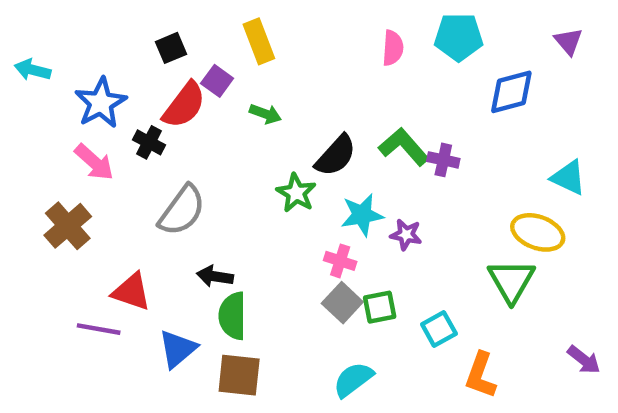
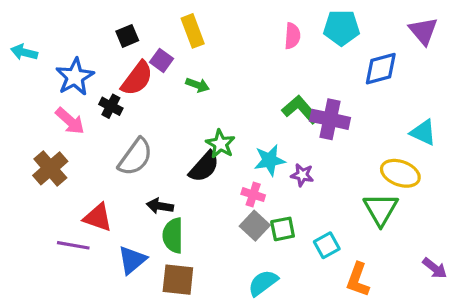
purple triangle: (568, 41) -> (423, 31), size x1.4
black semicircle: (336, 156) -> (204, 167), moved
purple cross: (443, 160) -> (330, 119), size x1.6

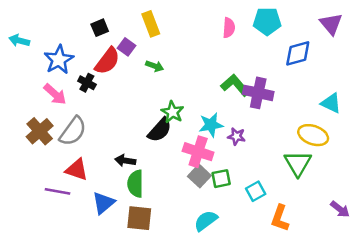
gray semicircle: (135, 157) -> (73, 131), moved
pink cross: (253, 195) -> (198, 152), size x1.6

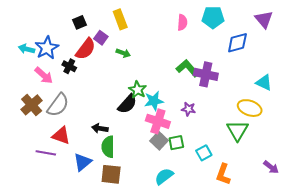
cyan arrow: (19, 41) -> (26, 49), moved
cyan star: (211, 125) -> (154, 101), moved

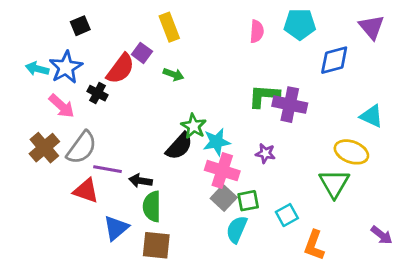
black square: (79, 22) -> (80, 26), moved
green L-shape: (187, 68) -> (264, 96), turned -45
purple line: (46, 153) -> (108, 169), moved
cyan semicircle: (164, 176) -> (237, 229), moved, turned -30

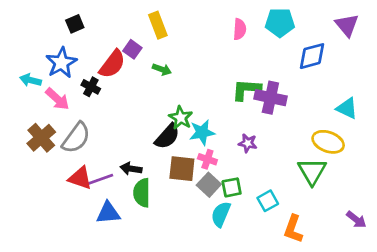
cyan arrow: (37, 69) -> (31, 80), moved
purple line: (108, 169) -> (100, 179), moved, turned -30
pink cross: (222, 171) -> (207, 159), size x0.6
blue triangle: (116, 228) -> (108, 213), turned 35
brown square: (156, 245) -> (182, 169), moved

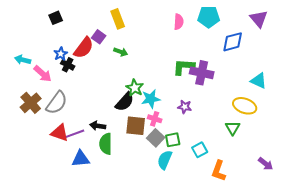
blue star: (61, 63) -> (61, 54), moved, size x0.6
green triangle: (312, 171) -> (233, 128), size x0.7

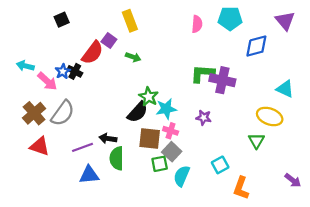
blue star: (61, 54) -> (63, 71), moved
red triangle: (60, 133) -> (40, 146), moved
green square: (173, 140) -> (160, 164), moved

